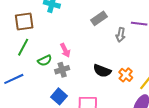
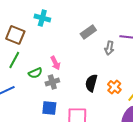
brown square: (24, 21) -> (15, 35), turned 30
black semicircle: (102, 71) -> (91, 83), turned 84
blue square: (59, 96) -> (49, 108), turned -35

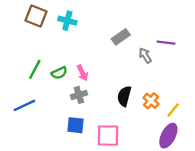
brown square: (15, 35) -> (36, 16), moved
gray arrow: (109, 48) -> (145, 55), turned 136
green semicircle: (35, 73) -> (59, 73), moved

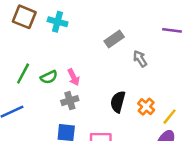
purple line: (166, 43) -> (172, 30), moved

